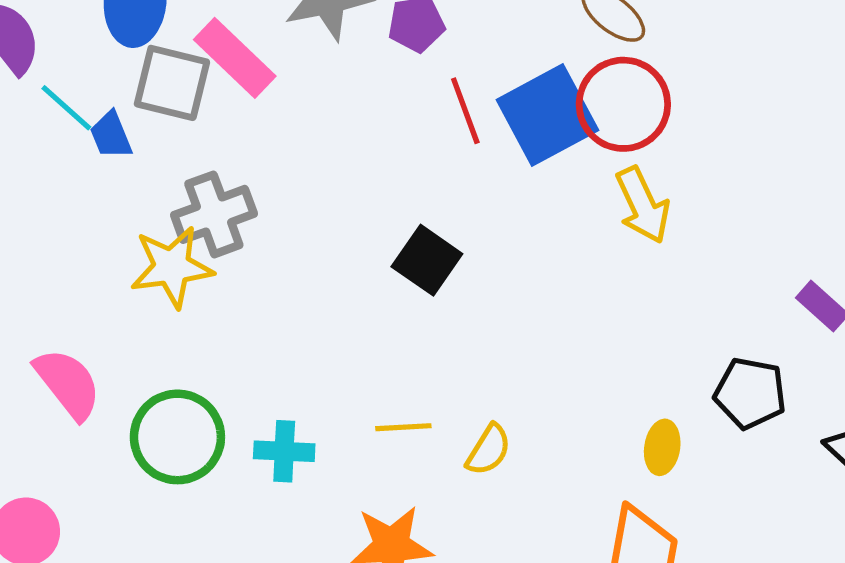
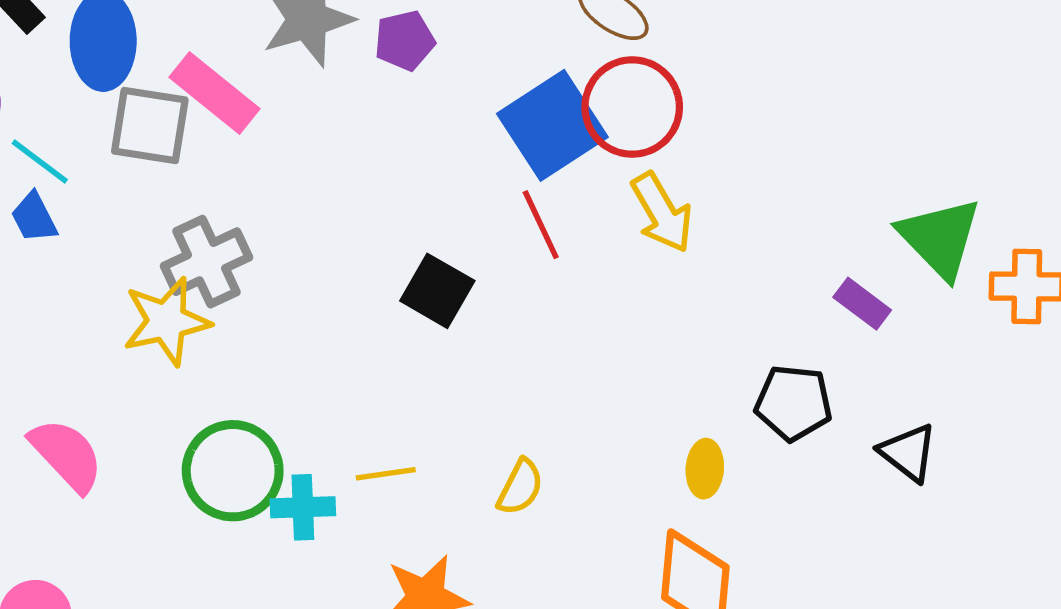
red line: (465, 111) -> (541, 225), moved
blue trapezoid: (111, 135) -> (34, 218), moved
yellow line: (403, 427) -> (386, 474), moved
green circle: (177, 437) -> (233, 471), moved

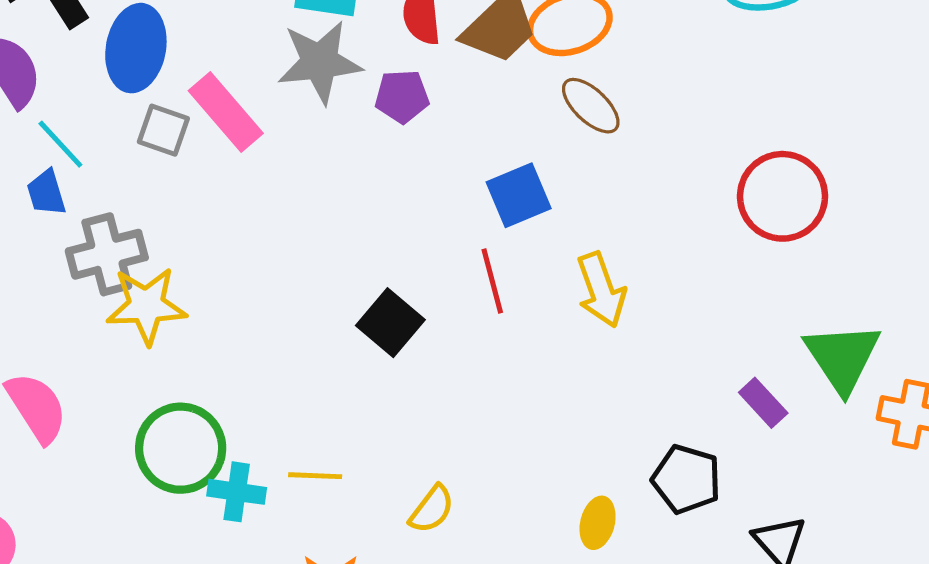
red circle: (632, 107) -> (783, 196), moved
gray square: (150, 125) -> (163, 130), size x0.7
blue square: (552, 125) -> (519, 195), size x0.7
gray cross: (207, 262) -> (107, 254), moved

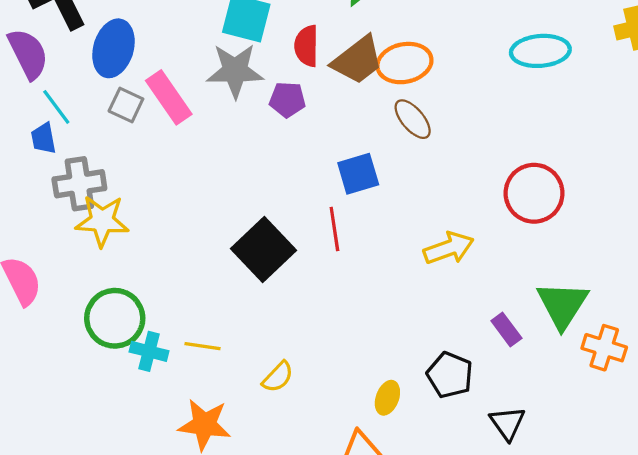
yellow arrow: (601, 290) -> (449, 248), moved, turned -96
black square: (390, 323) -> (264, 250), size x1.4

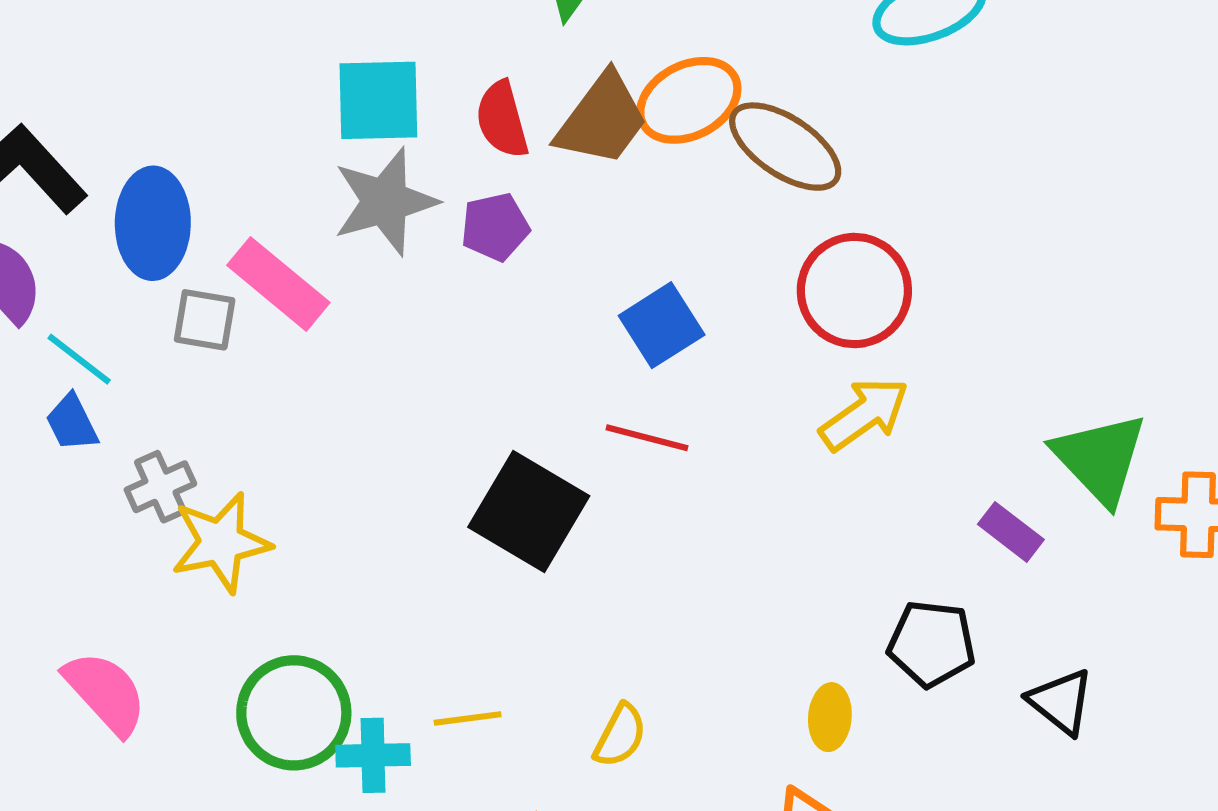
brown ellipse: (413, 119) -> (785, 147), moved, size x1.4
gray cross: (79, 184) -> (160, 487), size x0.7
red circle: (534, 193) -> (854, 291), moved
red line: (334, 229) -> (647, 438), turned -51

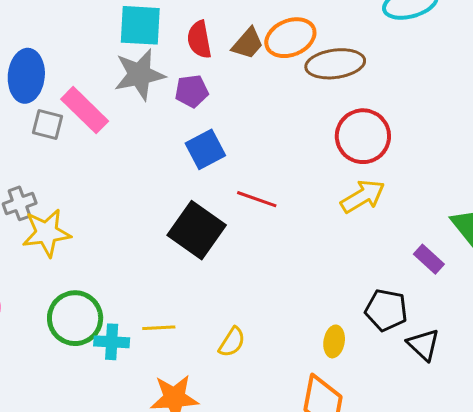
brown trapezoid: (602, 119) -> (248, 43), size x0.7
brown ellipse: (785, 147) -> (335, 64), turned -46
blue square: (662, 325) -> (205, 149), moved
black triangle: (1061, 702) -> (423, 345), moved

